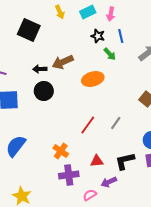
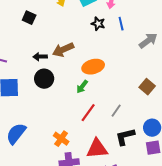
black square: (29, 30) -> (29, 18), size x0.6
green arrow: (110, 54) -> (82, 87), moved, turned 80
red triangle: (97, 161) -> (97, 149), size x1.6
black L-shape: (125, 161) -> (125, 137), moved

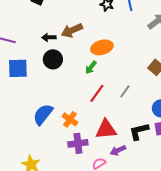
blue semicircle: (16, 134) -> (43, 114), moved
black L-shape: (125, 137) -> (139, 131), moved

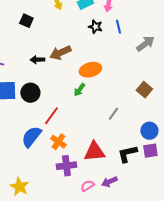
black circle: (53, 59) -> (30, 93), moved
red line: (97, 93) -> (51, 116), moved
purple arrow: (118, 150) -> (109, 182), moved

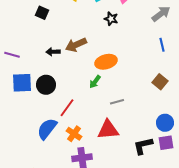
blue line: (118, 27) -> (162, 45), moved
gray arrow: (145, 44) -> (161, 14), moved
gray line: (113, 114) -> (117, 102), moved, turned 40
red triangle: (94, 152) -> (108, 130), moved

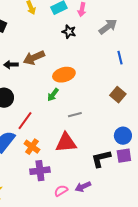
gray arrow: (161, 14) -> (108, 27), moved

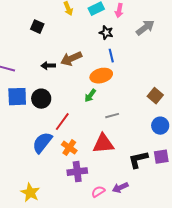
blue line: (120, 58) -> (111, 56), moved
blue circle: (123, 136) -> (160, 126), moved

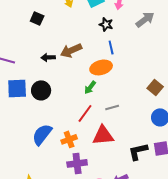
red line: (62, 122) -> (85, 113), moved
orange cross: (69, 148) -> (69, 139), turned 35

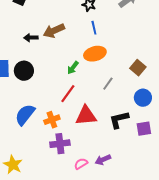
orange ellipse: (101, 67) -> (95, 54), moved
gray line: (112, 107) -> (108, 84), moved, turned -40
black L-shape: (138, 151) -> (119, 120), moved

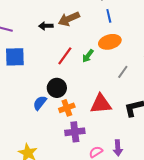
black circle: (24, 71) -> (57, 88), moved
red line: (68, 94) -> (65, 56), moved
blue semicircle: (25, 115) -> (40, 103), size x0.7
purple arrow: (103, 160) -> (118, 148), turned -70

